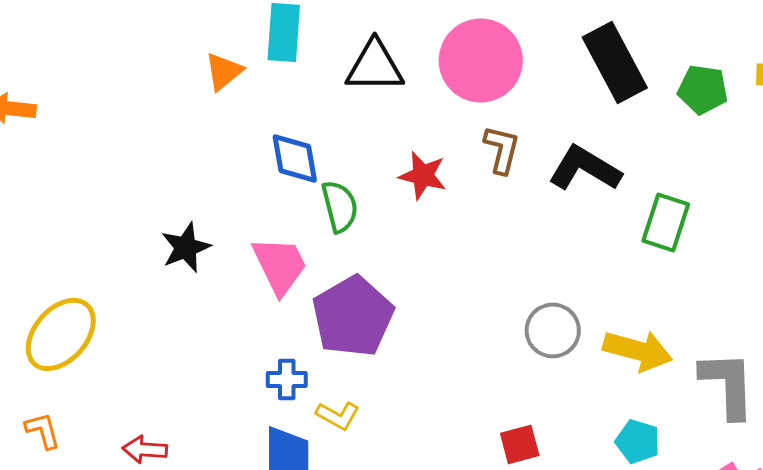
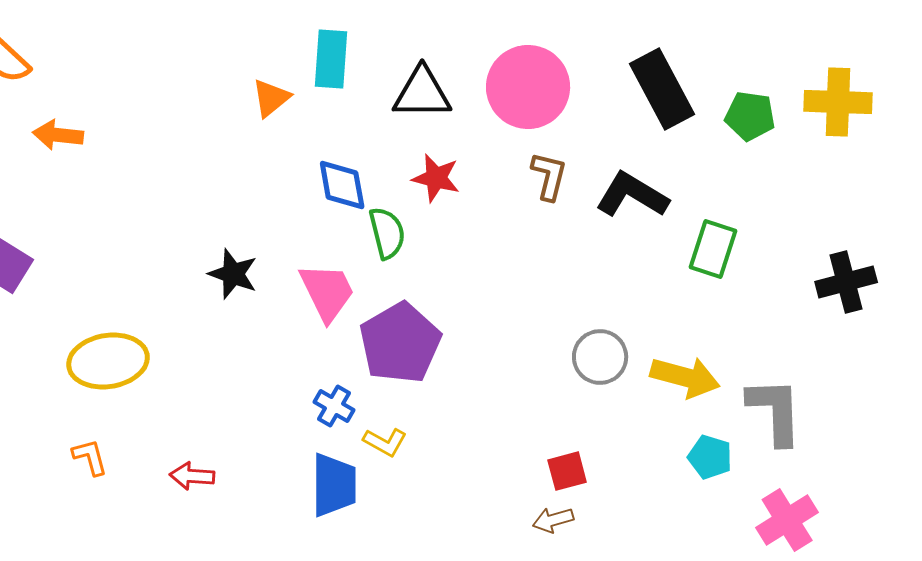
red star: (423, 175) -> (436, 178), moved
black star: (186, 247) -> (233, 274), turned -30
yellow ellipse: (61, 334) -> (108, 361), turned 40
blue cross: (287, 379) -> (334, 406), turned 30
cyan pentagon: (638, 441) -> (710, 457), moved

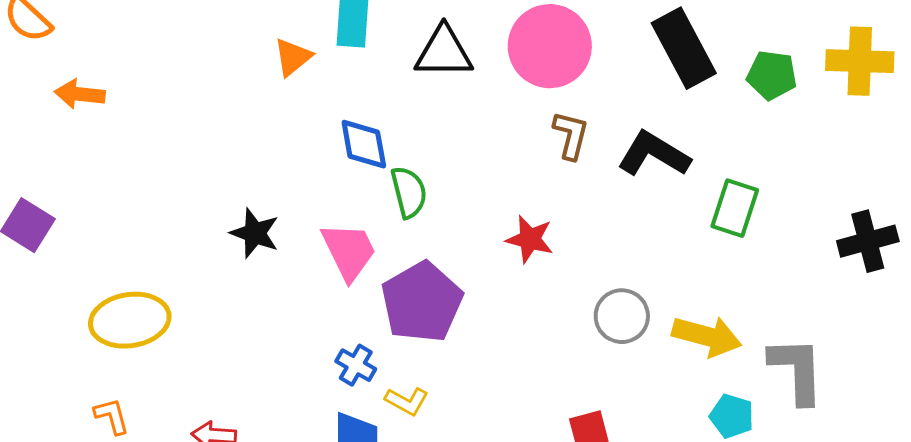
red star: (436, 178) -> (530, 239), moved

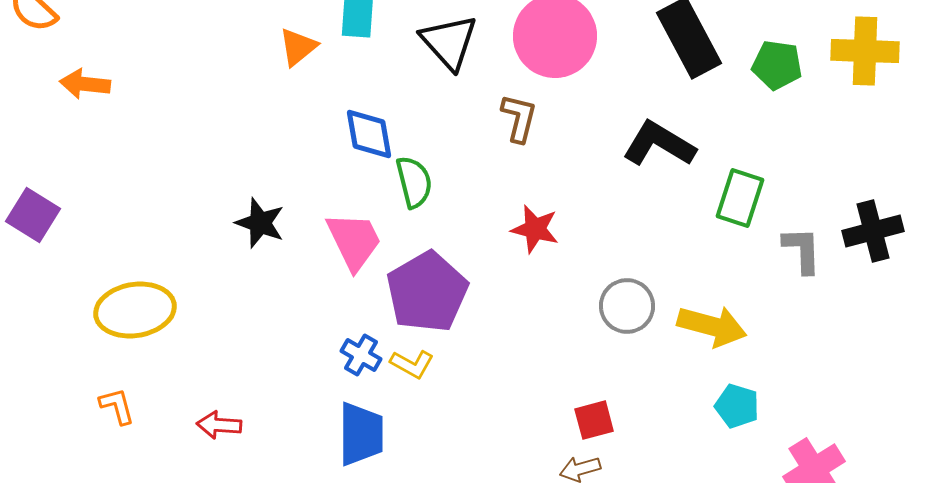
black triangle: (444, 52) -> (449, 42), turned 48
brown L-shape: (571, 135) -> (519, 118), moved
gray L-shape: (797, 370) -> (802, 250), moved, size x0.7
yellow L-shape: (407, 401) -> (412, 364), moved

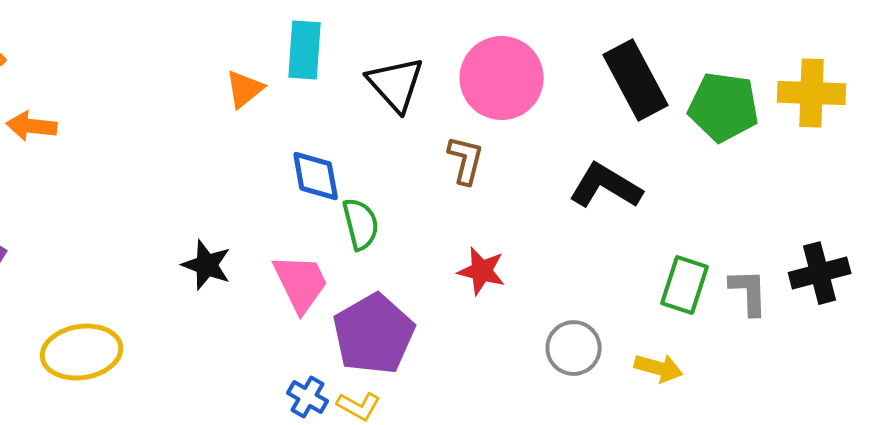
green pentagon: (777, 65) -> (724, 107), size x1.4
green rectangle: (740, 198) -> (685, 285), moved
yellow arrow: (712, 326) -> (659, 368), size x0.7

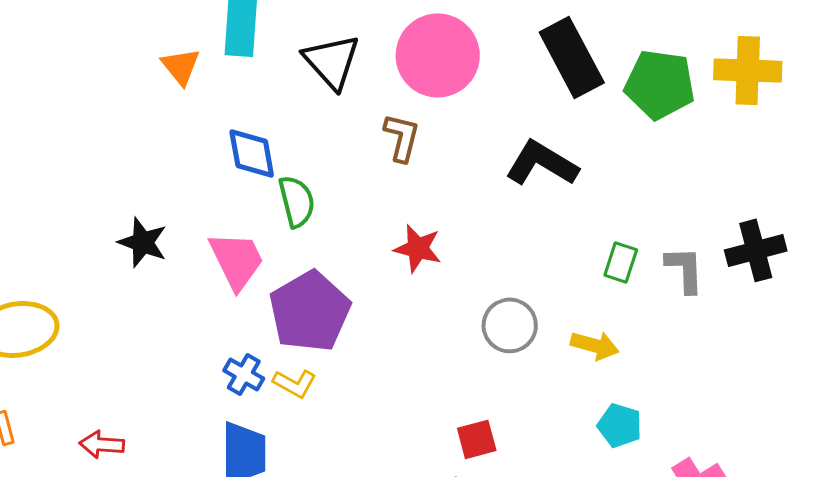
orange triangle: (245, 89) -> (181, 66), turned -30
green rectangle: (685, 285) -> (621, 262), size x0.7

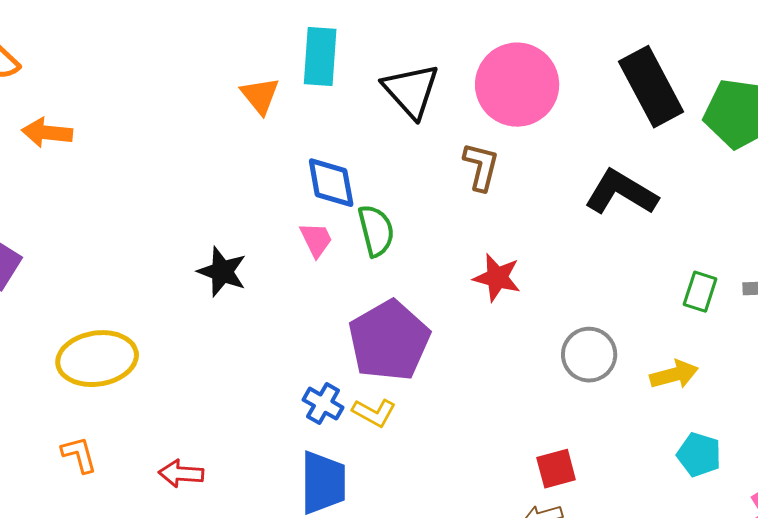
pink trapezoid: (237, 260) -> (316, 240), moved, size x0.6
yellow arrow: (595, 345) -> (674, 375), turned -30

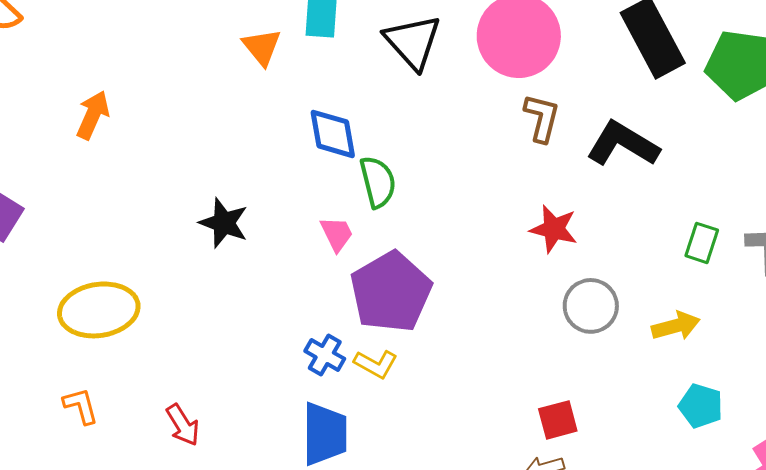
orange arrow: (47, 133) -> (93, 115), moved, turned 108
brown L-shape: (481, 167) -> (542, 118), moved
pink trapezoid: (316, 240) -> (337, 234), moved
red star: (497, 278) -> (554, 229), moved
red arrow: (181, 474) -> (183, 425), turned -126

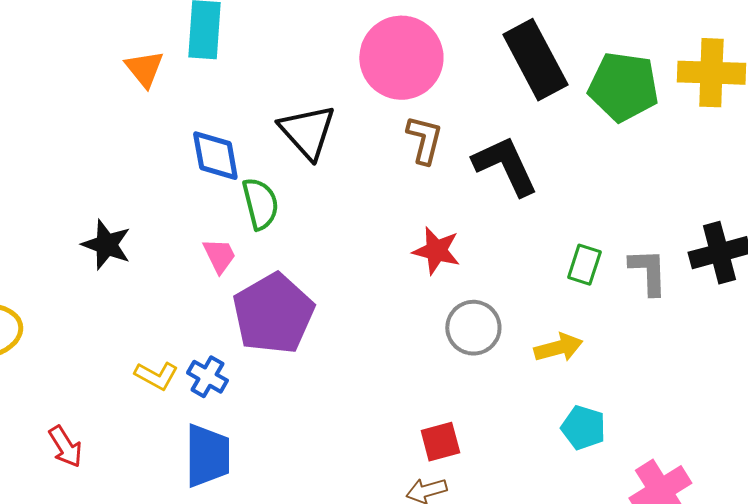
black triangle: (413, 42) -> (307, 132), moved
black L-shape: (623, 144) -> (505, 166), turned 34
yellow L-shape: (376, 364) -> (156, 376), moved

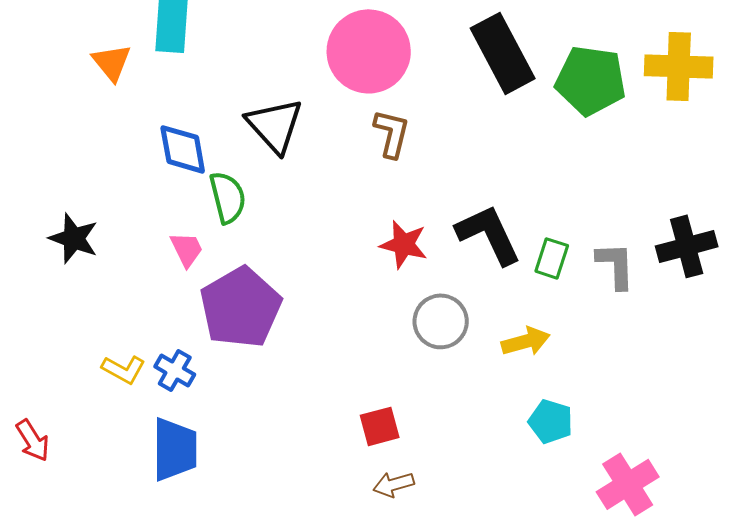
black L-shape: (505, 166) -> (489, 234), moved
red square: (440, 442) -> (380, 426), moved

